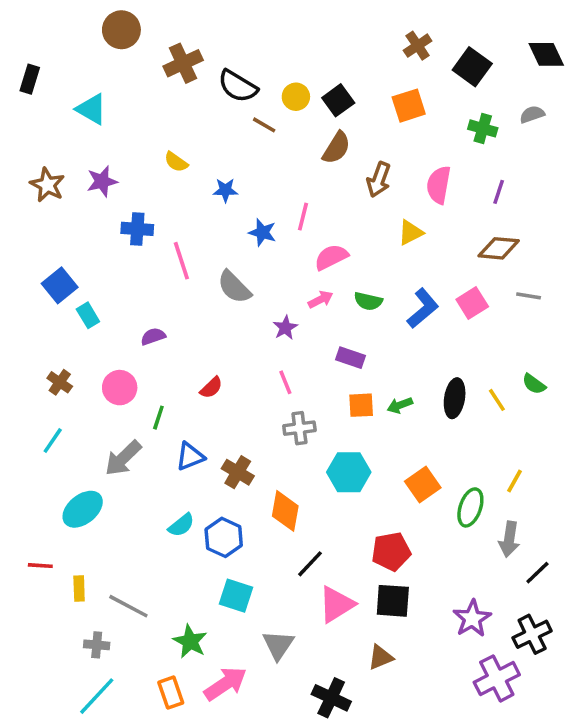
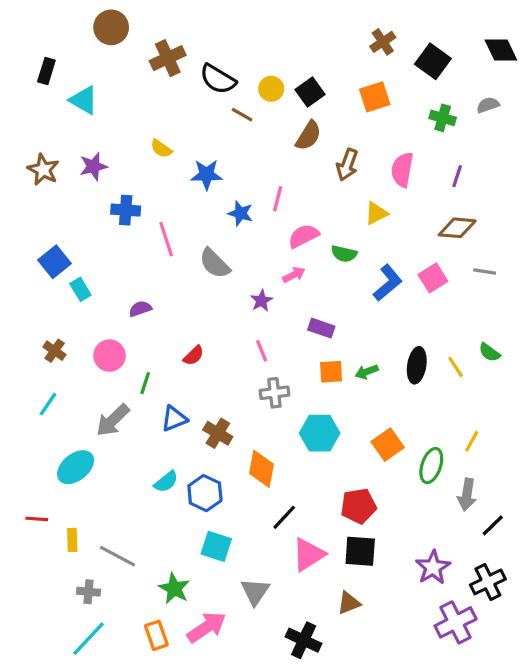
black rectangle: (30, 79) -> (46, 71), moved
blue star: (225, 190) -> (207, 174), size x1.4
green semicircle: (368, 301) -> (344, 254), moved

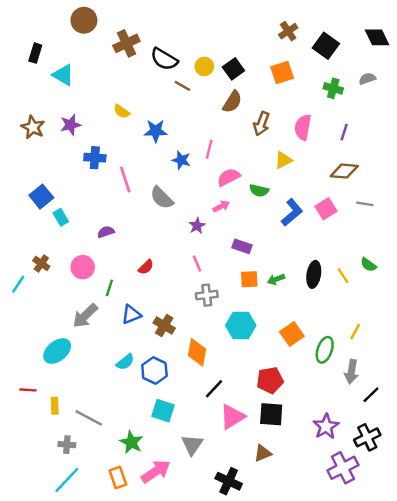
cyan line: (48, 404) -> (18, 284), moved

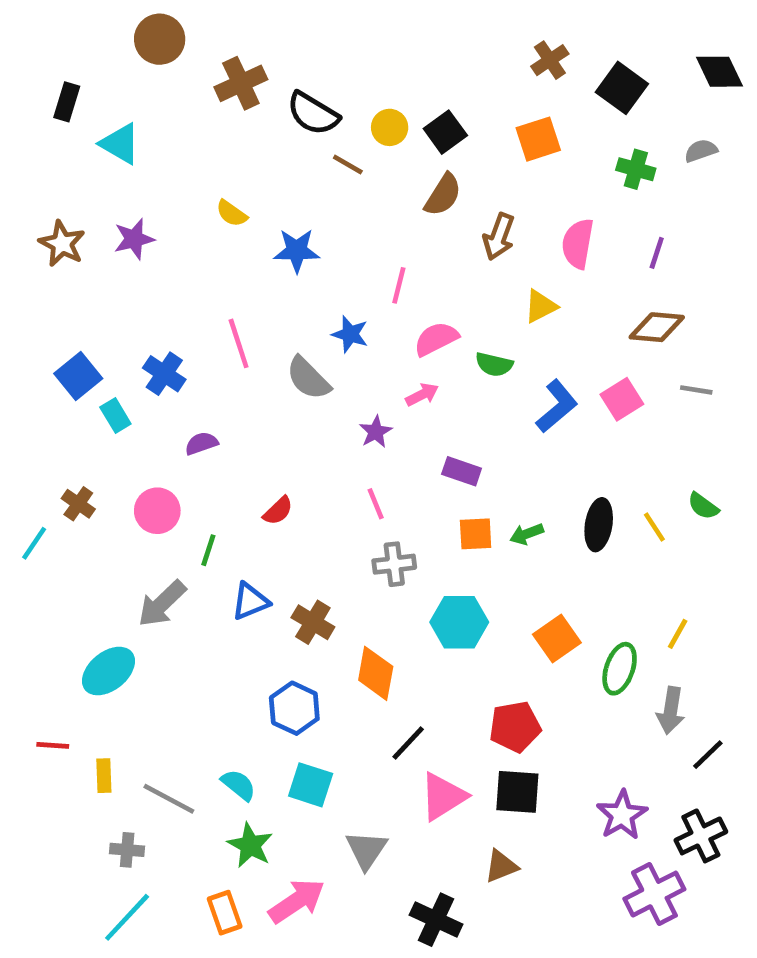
blue cross: (95, 158) -> (164, 374), moved, turned 30
blue star: (181, 160) -> (350, 334), moved
cyan semicircle: (125, 362) -> (239, 785), moved, turned -102

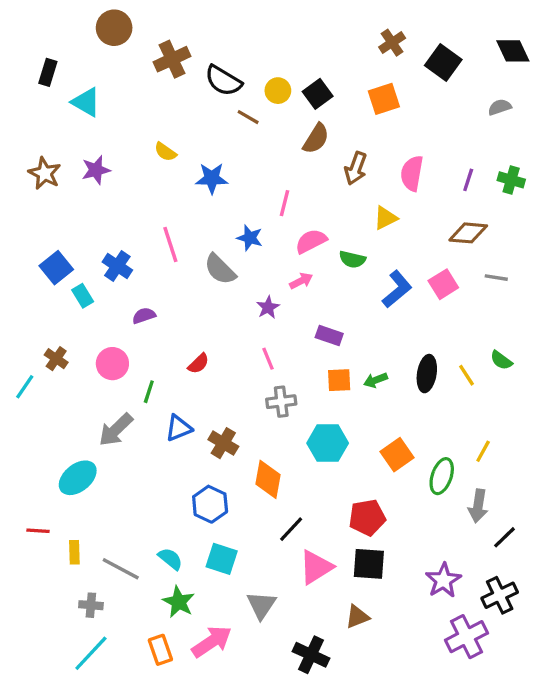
green cross: (636, 169) -> (511, 180), moved

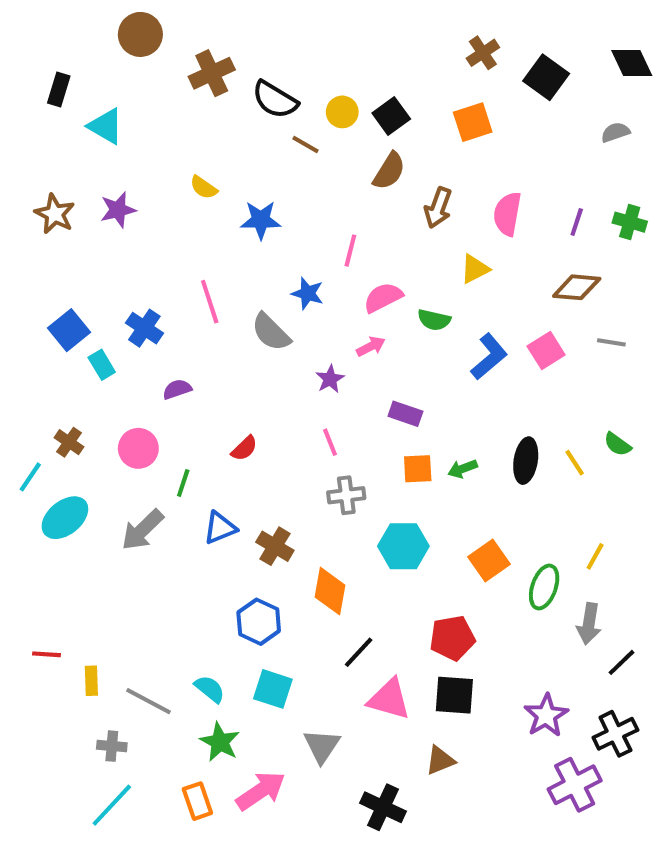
cyan ellipse: (78, 478) -> (65, 518), moved
pink triangle: (316, 567) -> (389, 699), turned 48

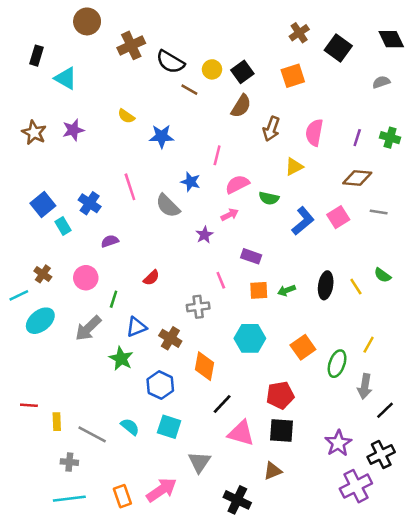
pink line: (330, 442) -> (221, 280), moved
cyan line: (30, 477) -> (19, 295), turned 30
gray cross: (346, 495) -> (198, 307), moved
green star: (220, 742) -> (121, 359), moved
cyan line: (112, 805) -> (69, 499), turned 40

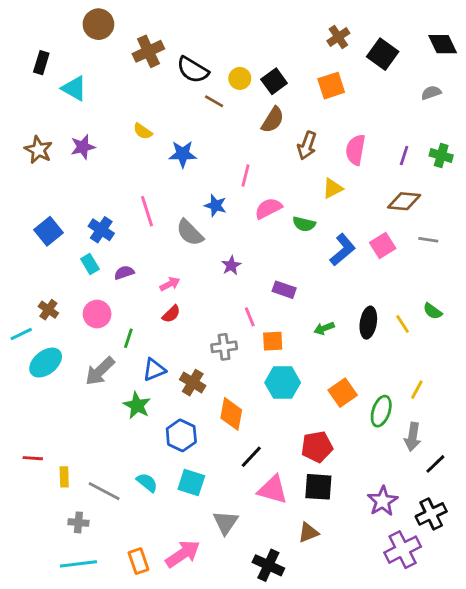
pink arrow: (230, 215) -> (170, 284), moved
cyan rectangle: (63, 226) -> (90, 264), moved
orange square: (259, 290) -> (273, 341), moved

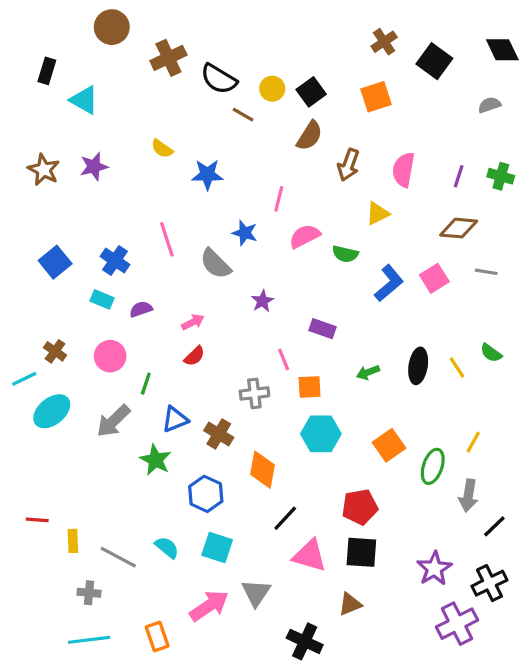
cyan rectangle: (90, 264) -> (102, 299), turned -36
pink arrow: (183, 554) -> (209, 606), moved

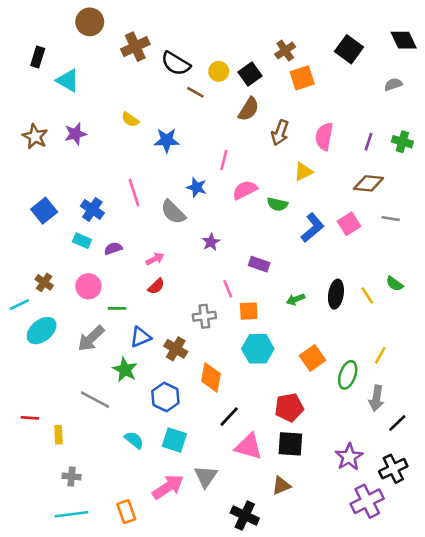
brown cross: (384, 42) -> (285, 51), moved
green line: (146, 384) -> (117, 308), turned 72
gray line: (118, 557) -> (95, 400), moved

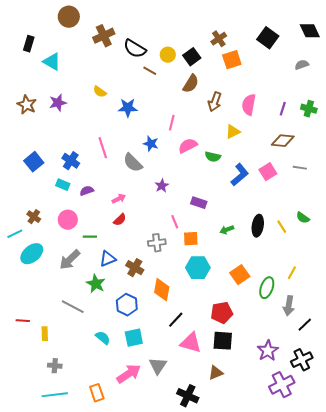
cyan square: (174, 440) -> (134, 338), turned -30

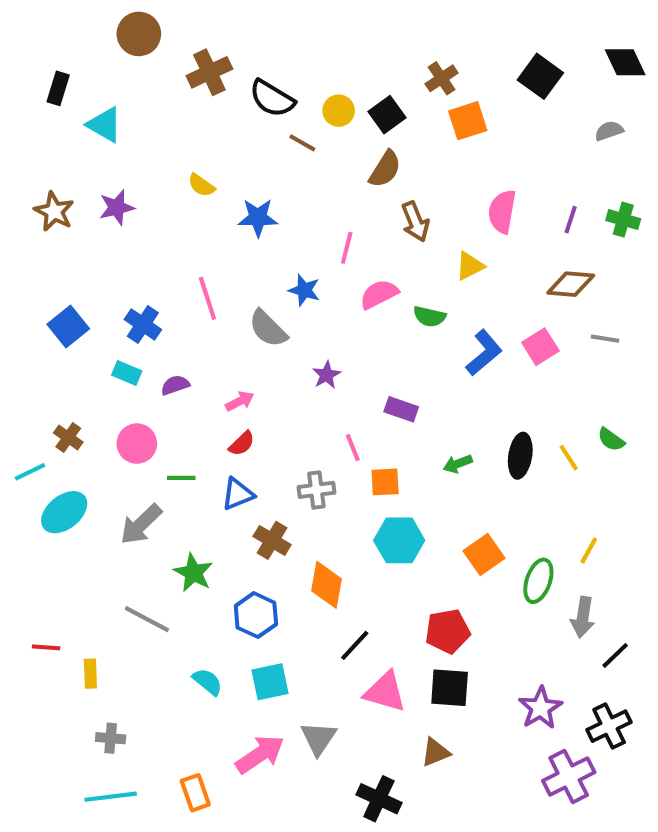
brown arrow: (215, 102) -> (415, 222), moved, turned -42
blue triangle: (108, 259) -> (238, 494), moved

